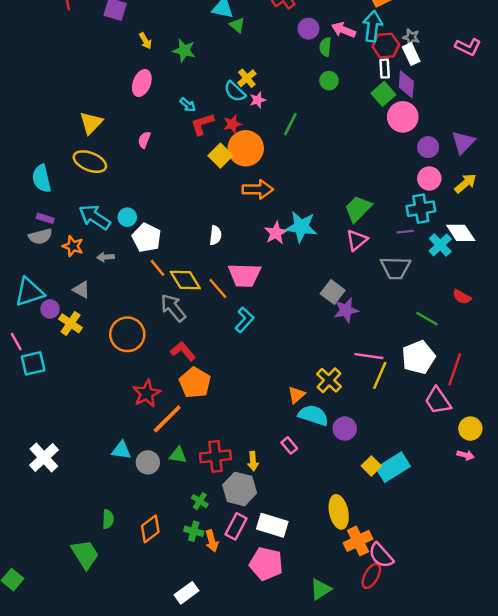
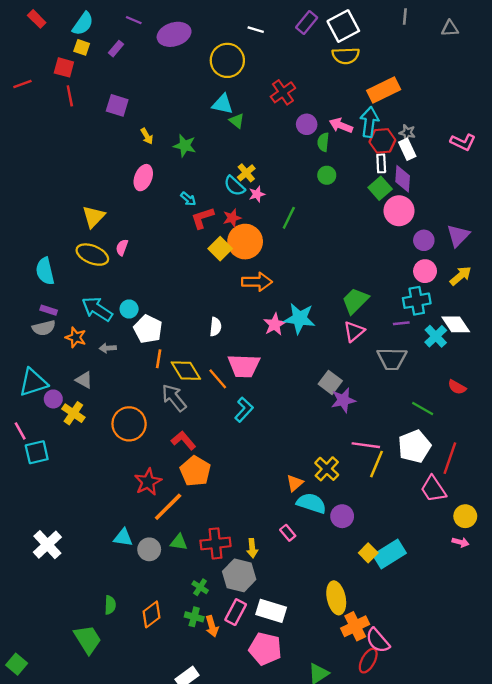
pink semicircle: (144, 140) -> (122, 247), moved
orange line: (157, 268) -> (159, 359), turned 48

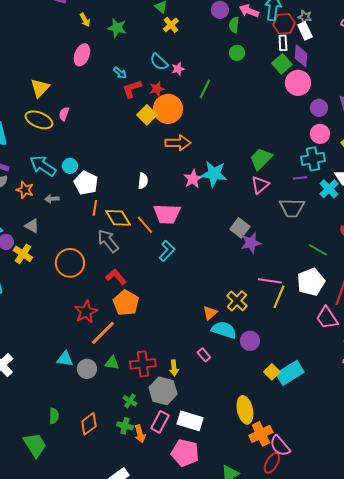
yellow cross: (246, 173) -> (171, 25), moved

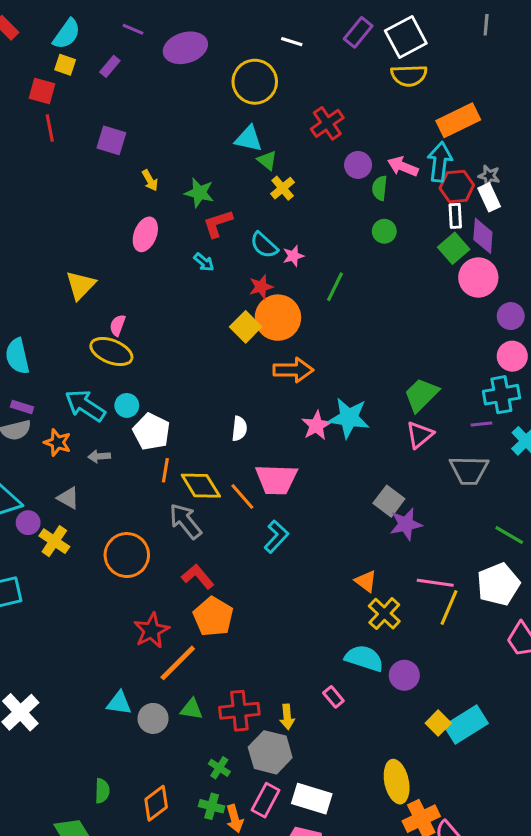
red L-shape: (132, 89) -> (218, 224), moved
yellow ellipse: (39, 120) -> (111, 352), moved
orange triangle: (210, 313) -> (366, 581), moved, turned -42

